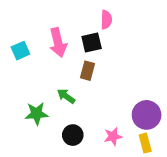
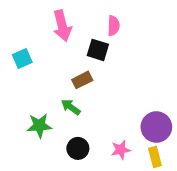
pink arrow: (58, 43) -> (62, 26), moved
black square: (92, 43) -> (98, 50), turned 30
brown rectangle: (88, 71) -> (82, 80), moved, turned 48

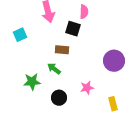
brown rectangle: (82, 80) -> (62, 50), turned 32
purple circle: (156, 127) -> (114, 61), moved
pink star: (121, 150) -> (87, 88), moved

